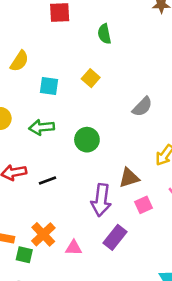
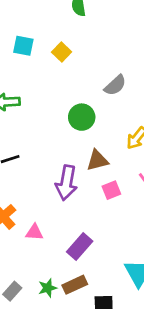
cyan square: (49, 86) -> (23, 46), moved
green circle: (87, 140) -> (82, 117), moved
purple rectangle: (115, 237) -> (80, 247), moved

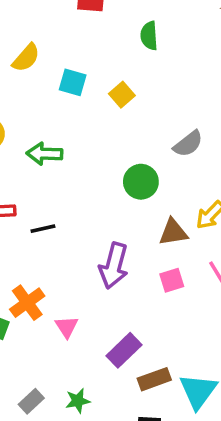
brown triangle: (97, 160) -> (173, 232), moved
pink triangle: (34, 232) -> (67, 327), turned 48
brown rectangle: (75, 285) -> (154, 379), moved

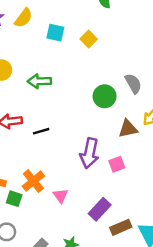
gray semicircle: (188, 144) -> (133, 84), moved, turned -78
pink square: (172, 280) -> (117, 164), moved

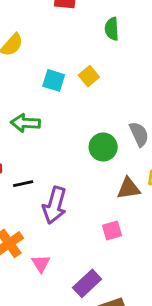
cyan square: (55, 33) -> (54, 80), moved
purple arrow: (90, 153) -> (55, 205), moved

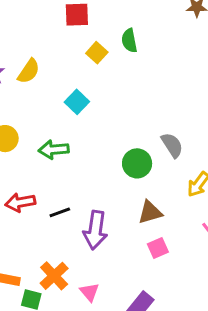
yellow square: (89, 76) -> (97, 53), moved
cyan square: (54, 80) -> (77, 102), turned 35
brown triangle: (129, 188) -> (150, 212), moved

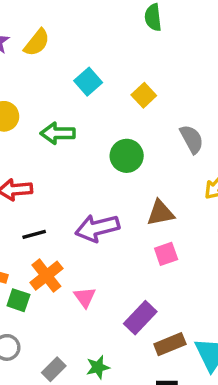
yellow square: (97, 53) -> (144, 95), moved
green circle: (137, 163) -> (127, 156), moved
black line: (60, 212) -> (34, 234), moved
purple arrow: (95, 230) -> (97, 228), turned 63

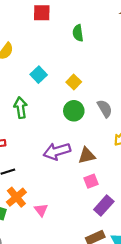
green arrow: (58, 133) -> (21, 108), turned 84
green circle: (127, 156) -> (74, 111), moved
purple arrow: (97, 228) -> (57, 151), moved
purple rectangle: (140, 318) -> (104, 206), moved

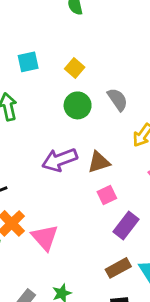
cyan square: (39, 75) -> (28, 62), turned 35
pink triangle: (41, 210) -> (45, 238), size x1.5

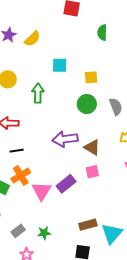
yellow square: (75, 68) -> (91, 77), turned 32
brown triangle: (99, 162) -> (92, 147), turned 36
purple rectangle: (126, 226) -> (66, 184), moved

